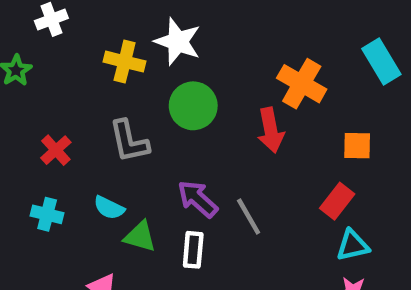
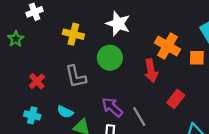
white star: (178, 42) -> (118, 24), moved
orange square: (357, 146) -> (197, 58), moved
red rectangle: (337, 201) -> (176, 99), moved

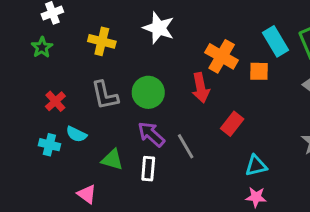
green star: (16, 39) -> (42, 47), moved
green circle: (110, 58) -> (148, 92), moved
cyan semicircle: (65, 112) -> (76, 134), moved

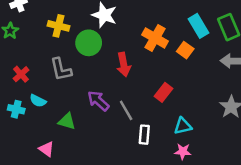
orange square: (259, 71) -> (185, 50), turned 35
red arrow: (201, 88) -> (124, 65), moved
green circle: (148, 92) -> (89, 43), moved
white rectangle: (148, 169) -> (144, 135), moved

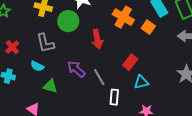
cyan semicircle: (38, 101) -> (37, 66), moved
cyan triangle: (183, 126) -> (141, 82), moved

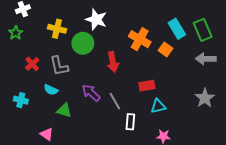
red cross: (12, 47) -> (32, 64), moved
red rectangle: (130, 62) -> (147, 86), turned 42

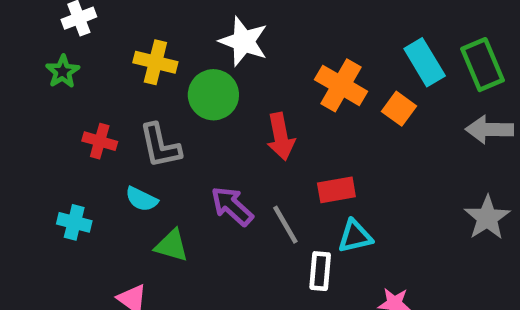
red cross: (32, 64) -> (100, 141), turned -32
red rectangle: (147, 86) -> (336, 190), moved
cyan triangle: (158, 106) -> (355, 236), moved

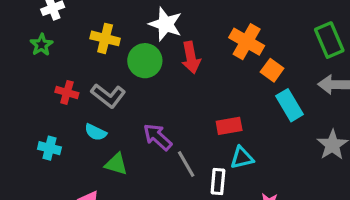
cyan rectangle: (425, 62) -> (290, 105), moved
orange cross: (341, 85) -> (247, 42), moved
red arrow: (281, 137) -> (191, 58), moved
gray L-shape: (160, 146) -> (108, 96), turned -40
gray line: (285, 225) -> (186, 164), moved

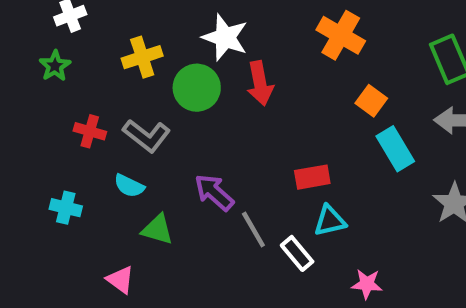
yellow cross: (105, 38) -> (142, 57), turned -32
orange cross: (247, 42) -> (341, 35), moved
white rectangle: (218, 182) -> (297, 253), turned -45

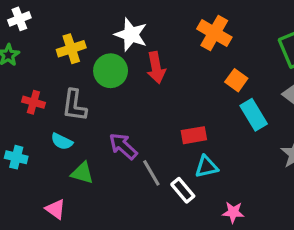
gray L-shape: (147, 136) -> (74, 105), turned 60

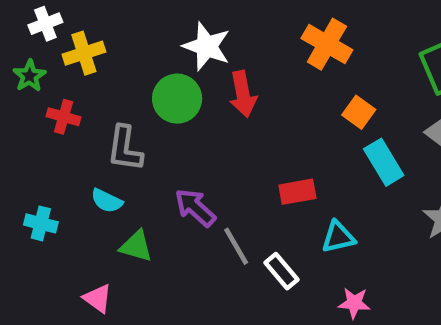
yellow cross: (71, 49) -> (84, 53), moved
red cross: (33, 102) -> (64, 117), moved
cyan triangle: (206, 167) -> (338, 237), moved

